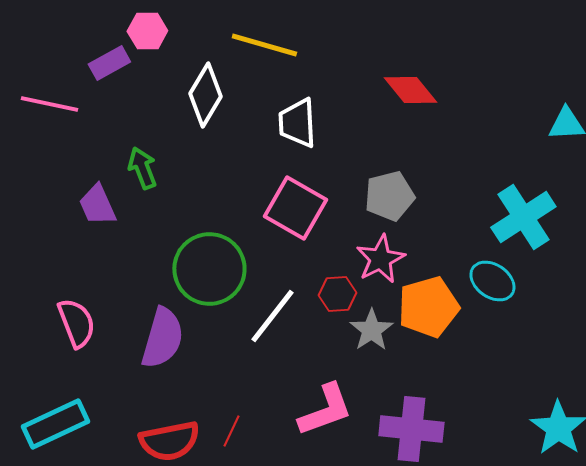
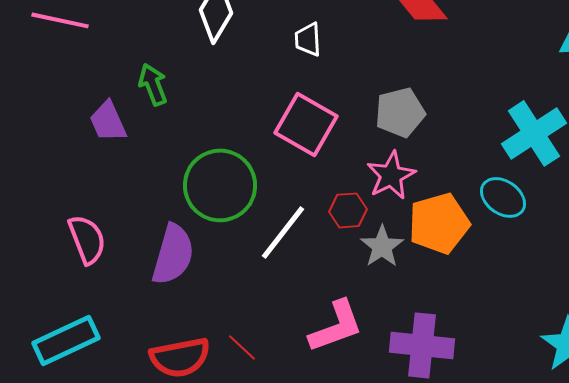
white trapezoid: (297, 123) -> (308, 39), size x0.7
red line: (231, 431) -> (242, 347), turned -72

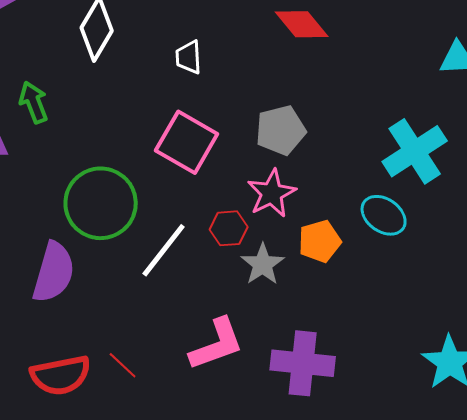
orange pentagon: (439, 223) -> (320, 241), size x0.7

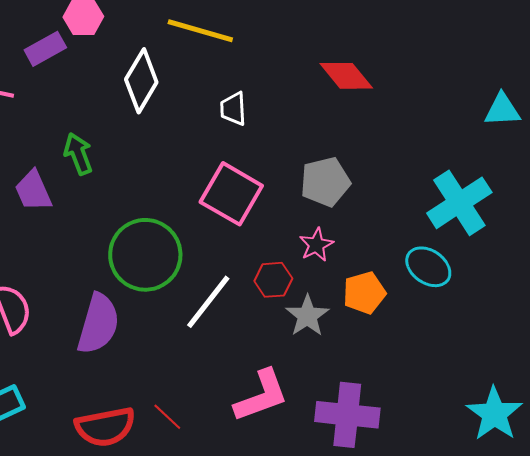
pink star: (272, 193) -> (316, 245), size x0.7

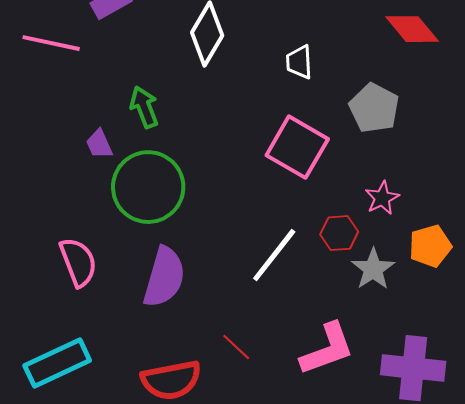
gray pentagon: (325, 182) -> (374, 108), moved, turned -30
purple trapezoid: (33, 191) -> (99, 144), size x0.7
green circle: (145, 255) -> (148, 187), moved
red line: (167, 417) -> (236, 347), moved

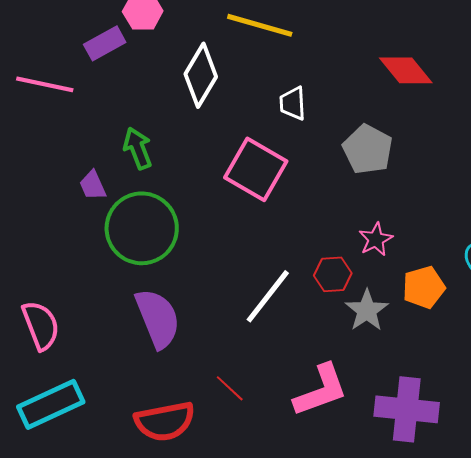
pink square: (297, 147) -> (256, 169), moved
pink semicircle: (78, 262) -> (41, 325), moved
purple semicircle: (164, 277) -> (158, 318), turned -38

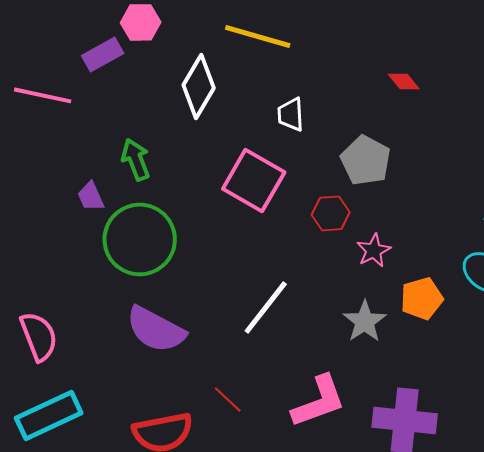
red diamond: (406, 70) -> (404, 81), size x0.6
red hexagon: (333, 274) -> (331, 213), moved
purple semicircle: (158, 318) -> (156, 329), turned 140

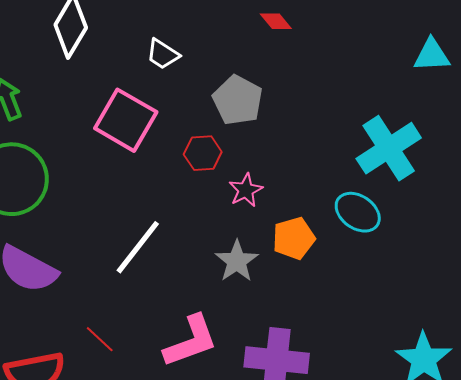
white trapezoid: (291, 114) -> (163, 54), turned -54

